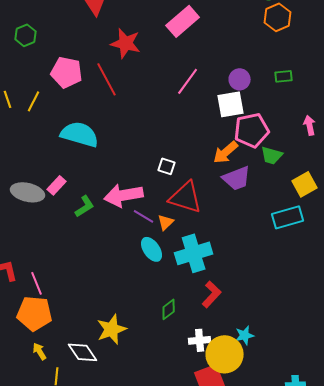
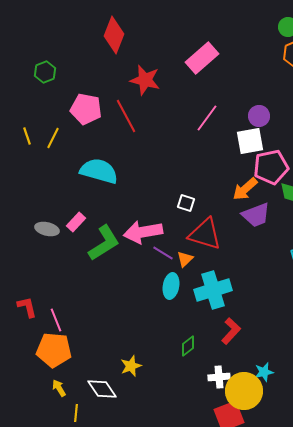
gray ellipse: (28, 192) -> (47, 229), size x0.7
green L-shape: (85, 206) -> (104, 243), size x1.6
cyan ellipse: (152, 249) -> (171, 286), turned 45
yellow star: (112, 329) -> (131, 366), size x0.7

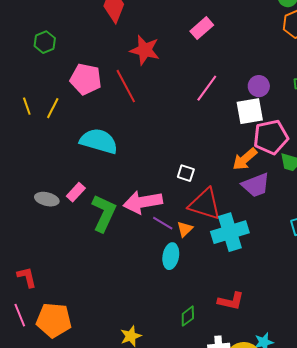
pink rectangle: (202, 58) -> (202, 28), size x0.7
green L-shape: (104, 243) -> (104, 213), turned -33
cyan cross: (213, 290) -> (230, 232), moved
pink line: (56, 320) -> (20, 315), moved
red L-shape: (231, 331) -> (231, 301), turned 60

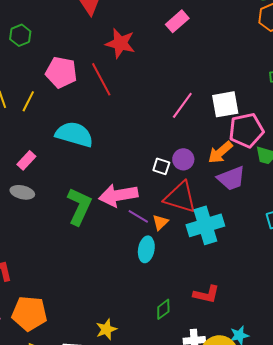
purple circle: (259, 86) -> (183, 159), moved
pink line: (207, 88) -> (182, 105), moved
pink rectangle: (76, 192) -> (26, 160), moved

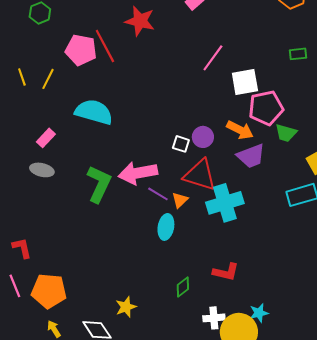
red line: (101, 79) -> (105, 46), moved
pink line: (182, 105) -> (213, 58), moved
orange arrow: (220, 152) -> (240, 130), turned -112

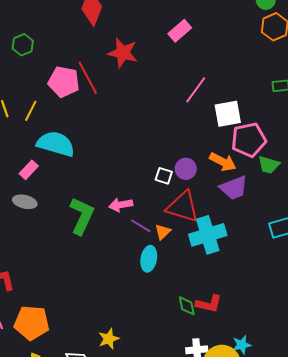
cyan semicircle: (94, 112) -> (56, 144), moved
pink arrow: (138, 173) -> (121, 205), size x0.6
green diamond: (183, 287) -> (187, 306), moved, turned -65

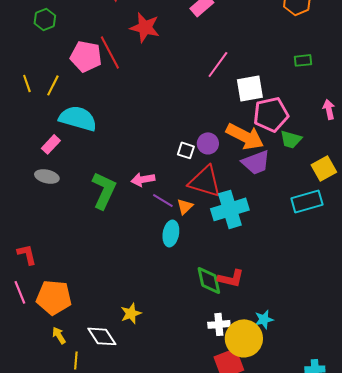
orange arrow: (223, 162) -> (245, 136), size x1.4
green diamond: (187, 306) -> (209, 280), size x1.4

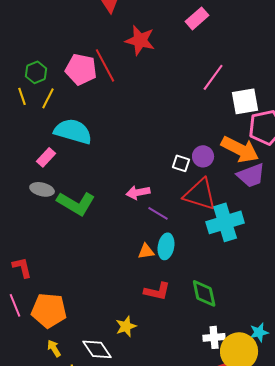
green hexagon: (45, 19) -> (36, 72), moved
green L-shape: (104, 190) -> (76, 203), moved, turned 96
orange triangle: (185, 206) -> (146, 251), moved, turned 36
red L-shape: (231, 278) -> (157, 291), moved

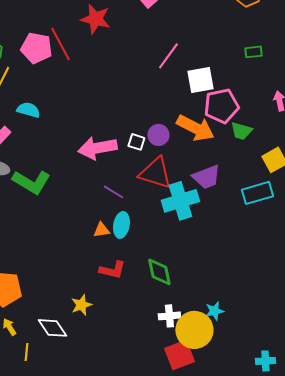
cyan semicircle: (73, 131) -> (28, 110), size x0.6
purple trapezoid: (251, 175) -> (206, 177), moved
pink arrow: (138, 192) -> (97, 148), moved, size x1.6

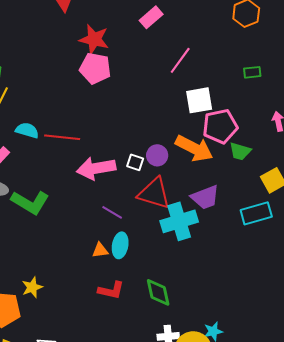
red line: (60, 44) -> (62, 137), moved, turned -56
pink pentagon: (36, 48) -> (95, 68), moved
pink line: (168, 56) -> (180, 60), moved
yellow star: (81, 305) -> (32, 287), moved

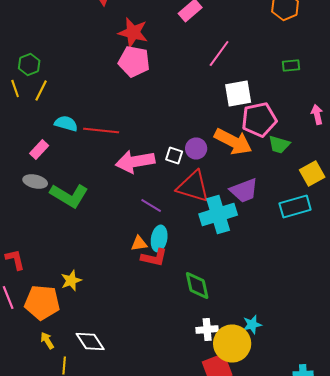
red L-shape: (111, 290) -> (154, 258), moved

